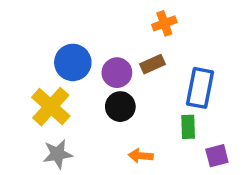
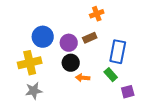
yellow cross: (51, 107) -> (30, 63), turned 35
green rectangle: (188, 127) -> (111, 75), turned -40
orange arrow: (141, 156) -> (83, 78), moved

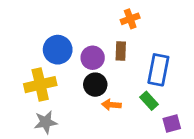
brown rectangle: (90, 38) -> (121, 51), turned -64

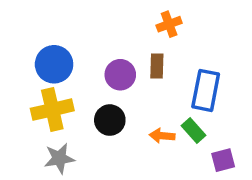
blue circle: (58, 50) -> (54, 64), moved
black circle: (95, 85) -> (110, 120), moved
orange arrow: (111, 105) -> (162, 136), moved

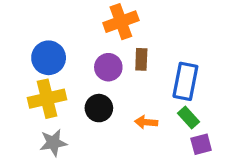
orange cross: (169, 24) -> (121, 22), moved, size x1.5
green rectangle: (193, 130) -> (189, 118), moved

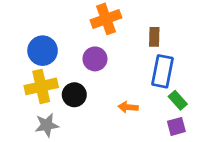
brown rectangle: (141, 59) -> (154, 37), moved
black circle: (99, 108) -> (74, 95), moved
green rectangle: (189, 118) -> (178, 100), moved

